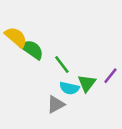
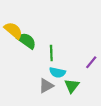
green line: (62, 64) -> (51, 53), turned 35
green triangle: (87, 83) -> (72, 86), moved

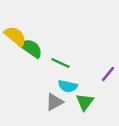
green line: (51, 53) -> (60, 63), turned -63

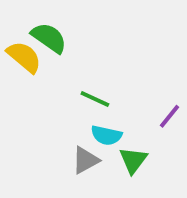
green semicircle: (31, 48) -> (49, 38), moved

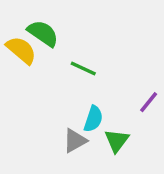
green line: (95, 99) -> (83, 69), moved
cyan semicircle: (106, 135) -> (93, 119), turned -84

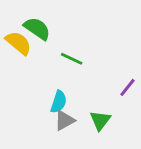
cyan semicircle: (93, 119) -> (59, 102), moved

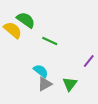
cyan semicircle: (59, 102) -> (41, 71), turned -70

